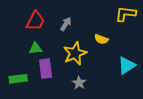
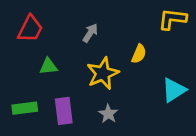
red trapezoid: (35, 21) -> (30, 29), moved
yellow semicircle: (101, 39) -> (139, 54), turned -88
purple rectangle: (46, 69) -> (64, 111), moved

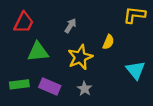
green triangle: (48, 66) -> (38, 52), size x1.5
cyan triangle: (174, 90) -> (135, 70), turned -36
purple rectangle: (64, 111) -> (50, 86), turned -60

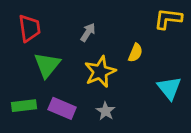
red trapezoid: (24, 22) -> (29, 28), turned -35
green triangle: (38, 52) -> (47, 65), turned -45

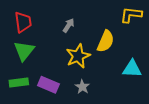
yellow semicircle: (135, 53) -> (106, 41), size x1.5
green triangle: (47, 65) -> (24, 51), moved
cyan triangle: (169, 88) -> (132, 69), turned -48

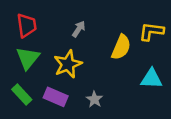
yellow L-shape: (131, 15) -> (151, 31), moved
yellow star: (78, 56) -> (68, 64), moved
green rectangle: (19, 83) -> (22, 94), turned 54

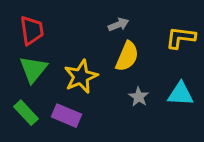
gray arrow: (79, 29) -> (118, 25), moved, turned 35
yellow semicircle: (121, 47) -> (127, 56), moved
gray star: (94, 99) -> (139, 97), moved

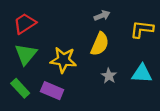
gray arrow: (118, 25) -> (102, 16), moved
red trapezoid: (32, 30) -> (25, 23), turned -115
yellow star: (81, 77) -> (63, 60), turned 30

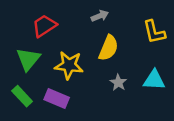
gray arrow: (102, 16) -> (100, 16), moved
red trapezoid: (25, 23) -> (44, 26), moved
yellow L-shape: (142, 29) -> (154, 32), turned -110

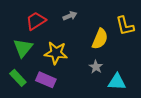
gray arrow: (100, 16) -> (70, 16), moved
yellow semicircle: (108, 48) -> (100, 39), moved
cyan triangle: (154, 80) -> (117, 82), moved

